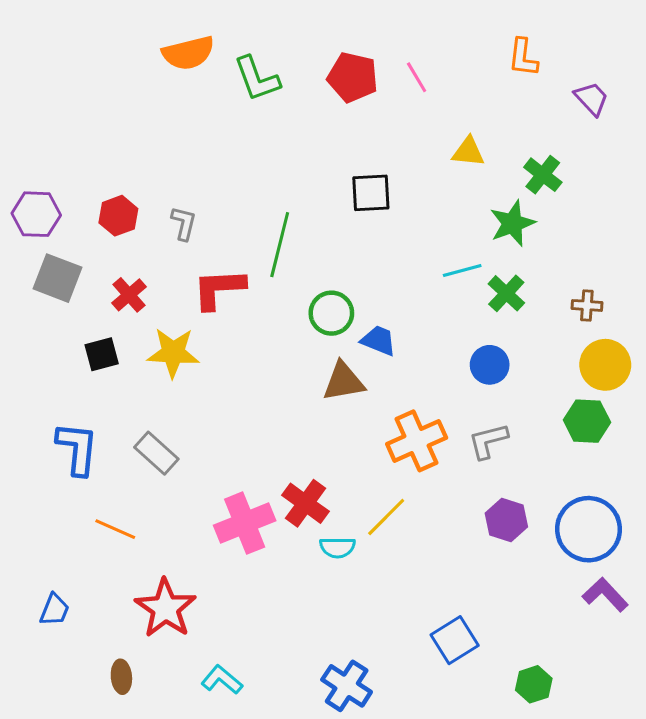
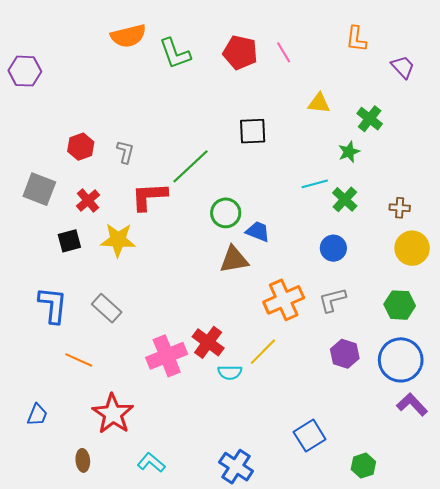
purple hexagon: (36, 214) -> (25, 71), moved
green star: (512, 223) -> (349, 152), size x0.7
green line: (280, 245) -> (190, 166), turned 33
green hexagon: (587, 421) -> (400, 305), moved

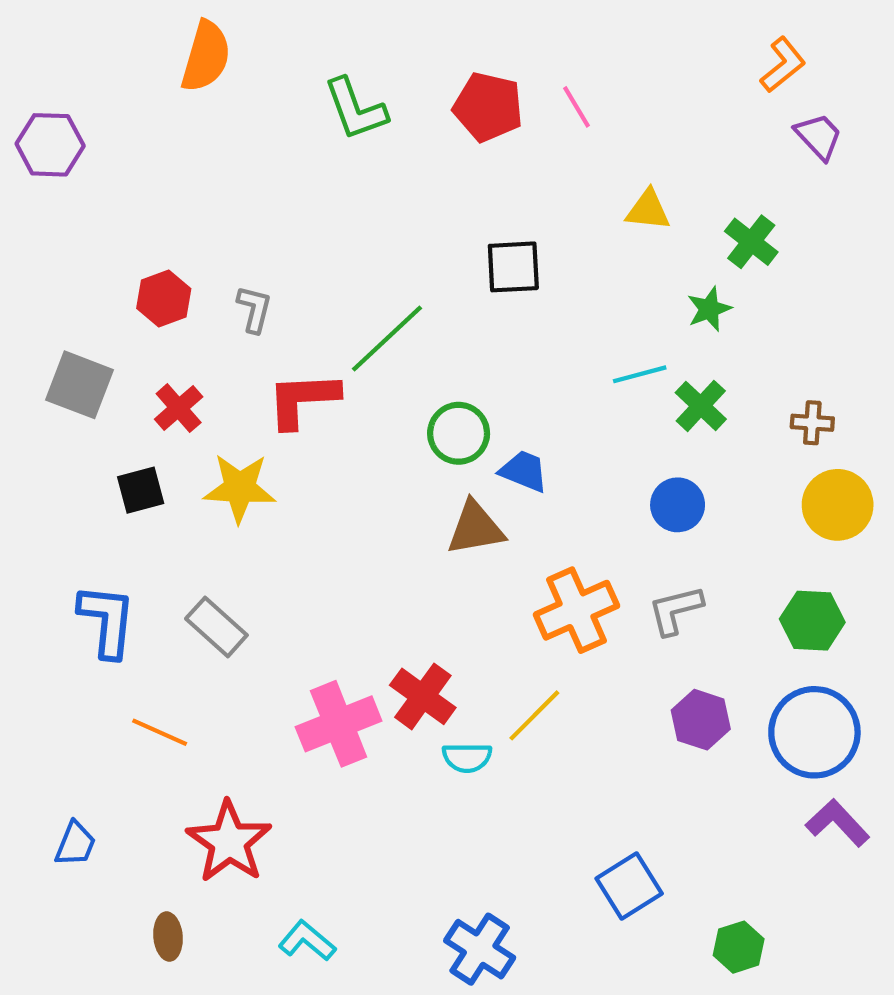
orange semicircle: (128, 36) -> (206, 56), moved, turned -60
orange L-shape: (356, 39) -> (783, 65), moved, turned -136

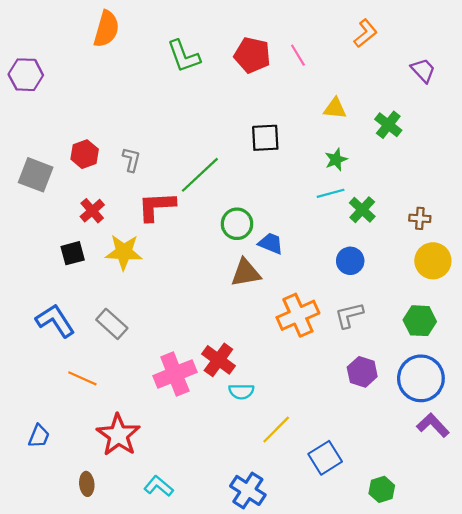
orange L-shape: (783, 65) -> (365, 33), moved
green star: (709, 309) -> (336, 160), moved
gray square: (80, 385) -> (36, 175), moved
blue L-shape: (107, 621) -> (55, 321), turned -39
yellow line: (534, 715) -> (276, 430), moved

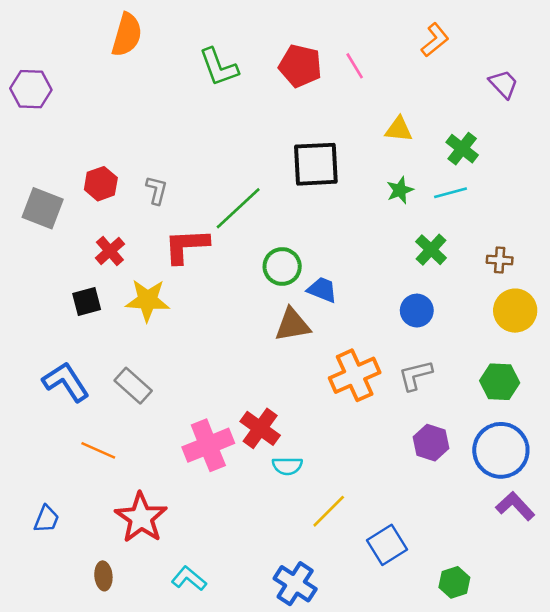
black square: (265, 138) -> (316, 164), size x1.4
cyan line: (331, 193) -> (450, 193), moved

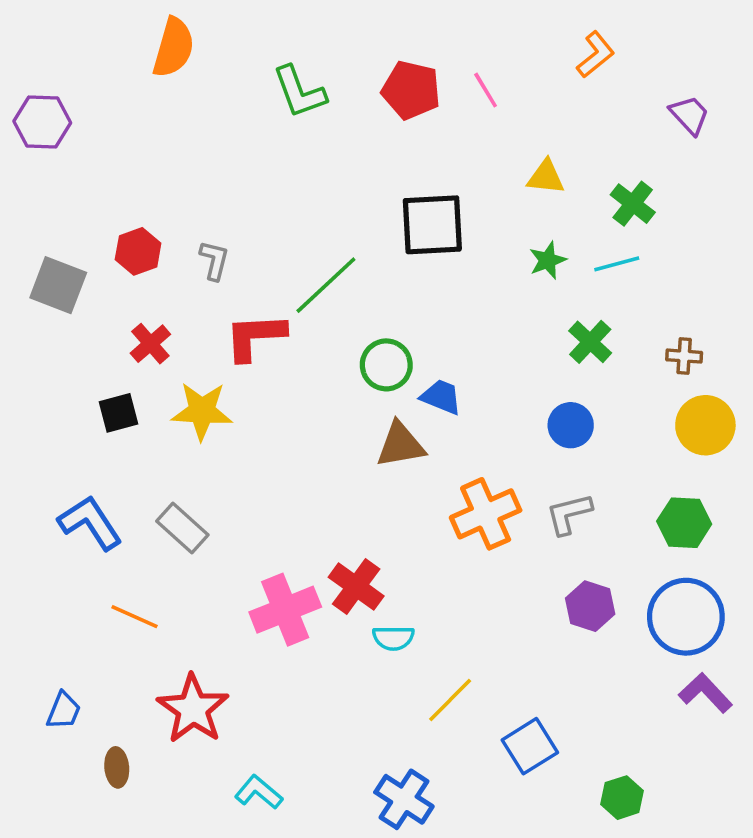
brown ellipse: (103, 576) -> (117, 767), moved

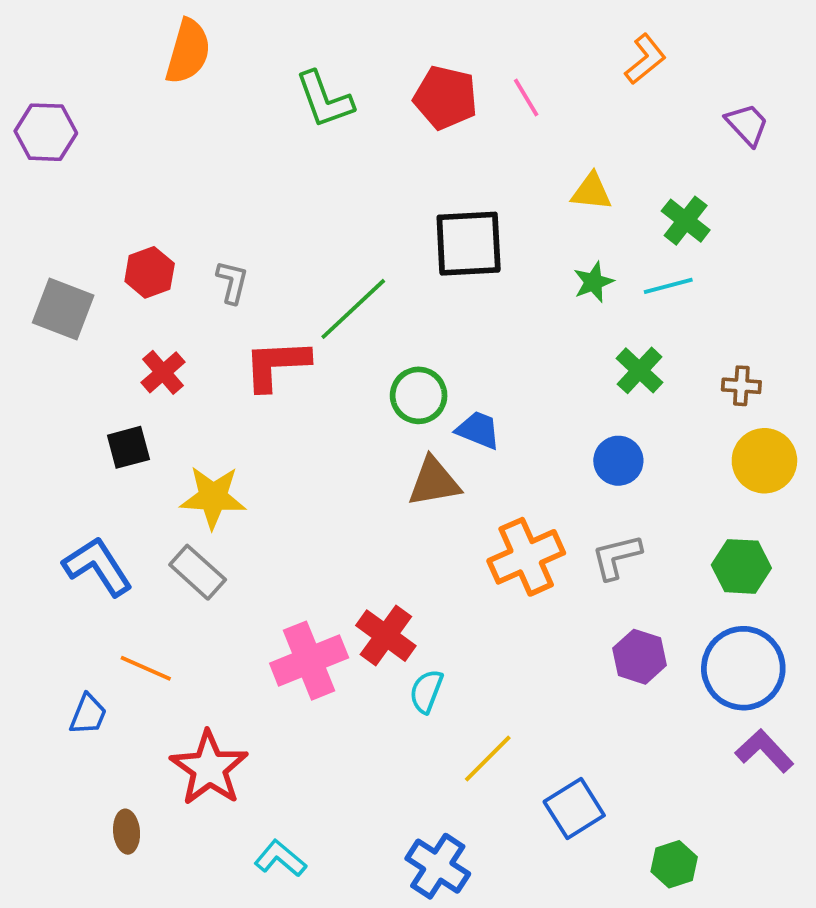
yellow star: (202, 411) -> (213, 497), moved
cyan semicircle: (393, 638) -> (426, 691), turned 111
blue trapezoid: (64, 711) -> (88, 714), moved

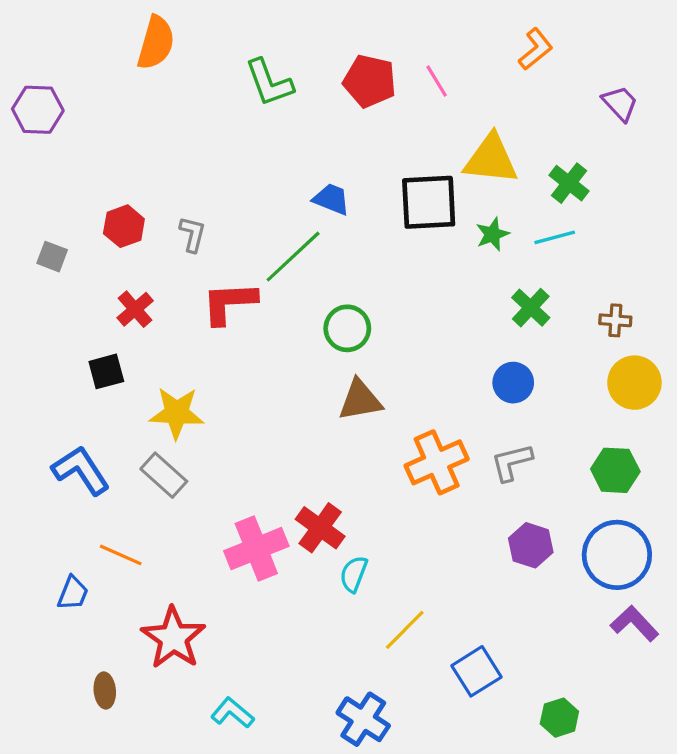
yellow triangle: (591, 192) -> (491, 159), size x1.6
black square: (469, 244) -> (429, 202), moved
gray square: (63, 309) -> (52, 257), size x0.6
blue trapezoid: (478, 430) -> (331, 199), moved

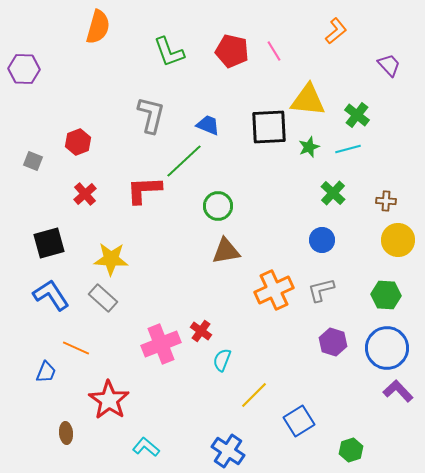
gray L-shape: (193, 234) -> (151, 115), moved, size x1.6
black square: (106, 371) -> (49, 243), moved, size x1.4
red cross: (320, 528) -> (201, 331), size x0.7

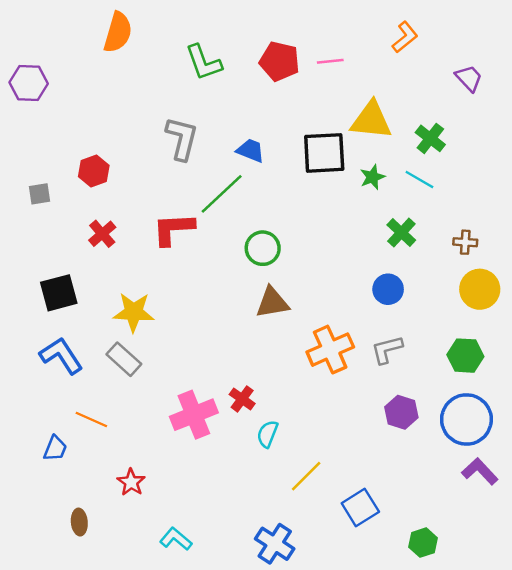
pink line: (274, 51) -> (330, 61), turned -65
cyan line: (348, 149) -> (419, 179), turned 45
gray square: (33, 161) -> (39, 194), turned -30
red star: (109, 400) -> (131, 482), size x0.6

